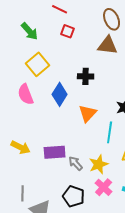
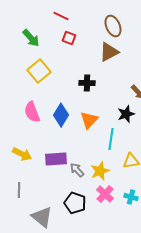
brown triangle: (108, 45) -> (109, 52), turned -35
pink semicircle: (26, 94) -> (32, 112), moved
blue diamond: (60, 94) -> (61, 115), moved
gray line: (23, 193) -> (19, 190), moved

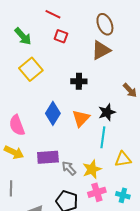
pink semicircle: (32, 112) -> (17, 125), moved
black star: (126, 114) -> (107, 112), moved
pink cross: (105, 194) -> (97, 192), turned 30

